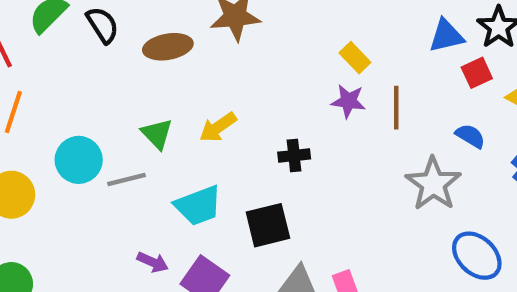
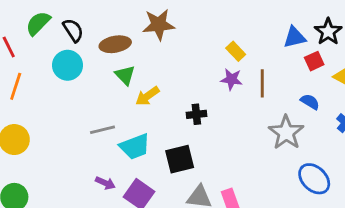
green triangle: (157, 134) -> (125, 75), moved
cyan circle: (79, 160) -> (68, 65), moved
gray line: (127, 179) -> (103, 130), moved

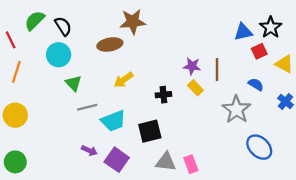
brown ellipse: (115, 44) -> (110, 44), moved
yellow rectangle: (236, 51) -> (195, 88), moved
green triangle: (125, 75) -> (73, 83), moved

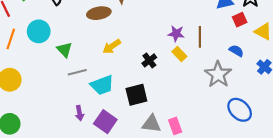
cyan circle: (59, 55) -> (39, 31), moved
black cross: (163, 95) -> (149, 60), turned -32
purple arrow: (89, 151) -> (80, 113), turned 56

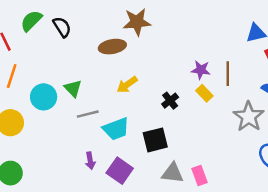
cyan circle: (39, 31) -> (44, 97), moved

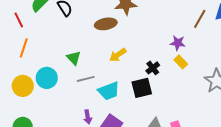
brown line: (228, 74) -> (200, 19), moved, turned 30
cyan circle: (44, 97) -> (47, 78), moved
black square: (155, 140) -> (142, 88), moved

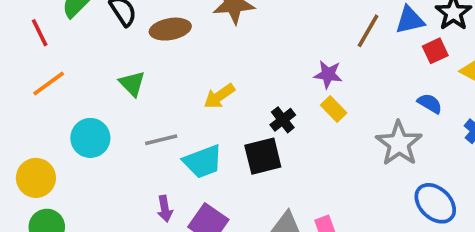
brown ellipse: (106, 24) -> (170, 29), moved
orange line: (24, 48) -> (49, 84), turned 36
green triangle: (74, 58) -> (132, 84), moved
yellow circle: (23, 86) -> (36, 178), moved

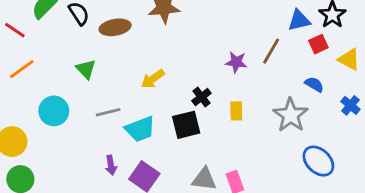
brown line: (368, 31) -> (271, 51), moved
red line: (40, 33) -> (15, 30), turned -30
yellow rectangle: (334, 109) -> (236, 111), moved, turned 42

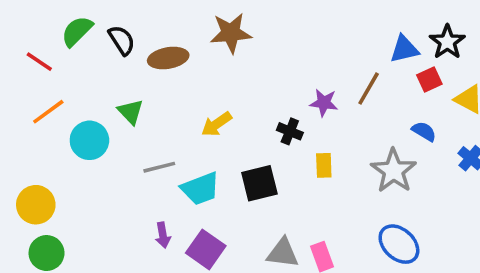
black cross: (201, 97) -> (290, 131), moved, turned -30
cyan circle: (54, 111) -> (89, 140), moved
blue ellipse: (318, 161) -> (399, 244), moved

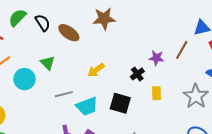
brown ellipse: (168, 58) -> (69, 33), turned 45
black cross: (290, 131) -> (137, 74), turned 32
black square: (259, 183) -> (120, 103), turned 30

